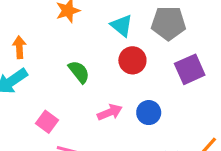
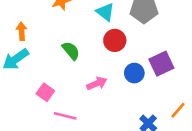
purple square: (190, 69) -> (161, 64), moved
blue circle: (149, 113) -> (134, 73), moved

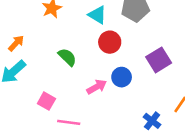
orange arrow: (22, 31) -> (16, 43), turned 54
blue circle: (134, 73) -> (122, 77), moved

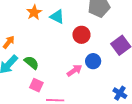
cyan triangle: (97, 15) -> (57, 17), moved
green semicircle: (67, 57) -> (31, 63), moved

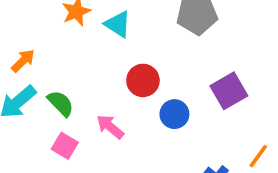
red circle: (81, 35) -> (143, 80), moved
pink arrow: (74, 70) -> (110, 127), moved, turned -112

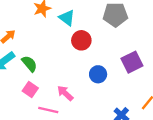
red circle: (143, 80) -> (81, 40), moved
pink arrow: (110, 127) -> (65, 93), moved

